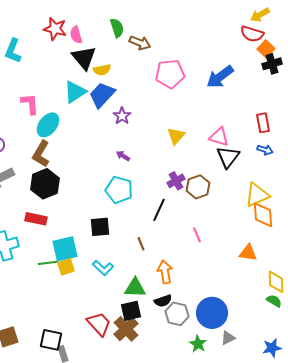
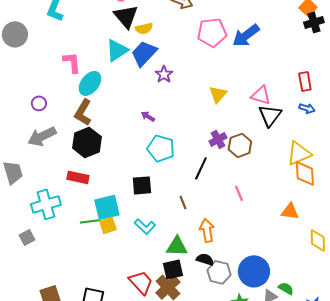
blue arrow: (220, 77) -> (246, 35), moved
purple arrow: (123, 156) -> (148, 116), moved
black semicircle: (163, 301) -> (205, 259), turned -144
green semicircle: (274, 301) -> (286, 288), moved

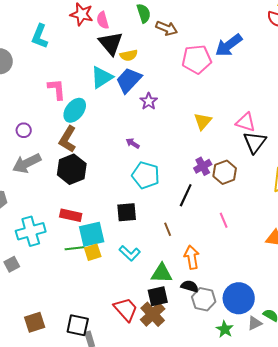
blue arrow: (246, 35) -> (229, 45), moved
red rectangle: (78, 177) -> (71, 215), moved

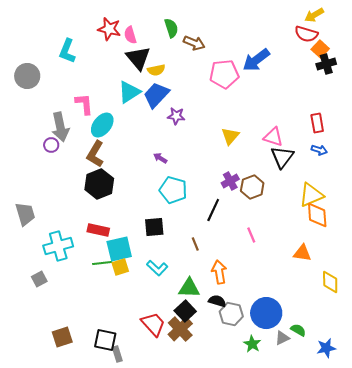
purple star: (149, 101) -> (176, 116), turned -30
gray arrow: (27, 163) -> (60, 127), moved, turned -76
black square: (158, 296) -> (185, 311), turned -30

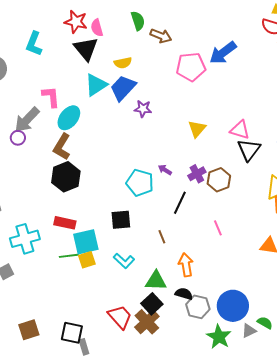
black triangle: (138, 58) -> (86, 49), moved
gray arrow: (60, 127) -> (27, 120), turned 56
purple arrow: (160, 158) -> (165, 170), moved
green star: (252, 344) -> (219, 337), size x1.4

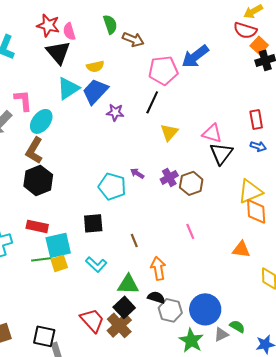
black line: (180, 203) -> (152, 102), moved

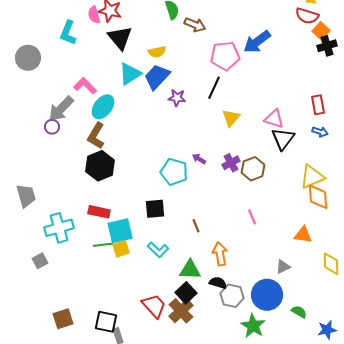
pink semicircle: (69, 31) -> (94, 15), moved
pink L-shape: (23, 100) -> (85, 86), turned -40
gray triangle: (221, 334) -> (283, 267), moved

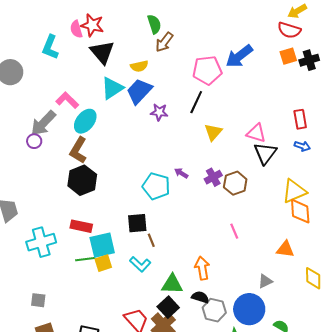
brown arrow: (195, 25) -> (164, 42), moved, turned 105
orange square: (321, 31) -> (288, 56), moved, turned 30
brown line: (196, 226) -> (151, 240), moved
gray square: (40, 261) -> (38, 300), moved, turned 35

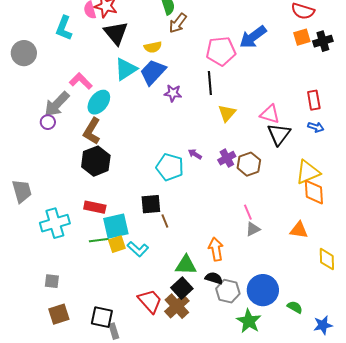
black line: (196, 102) -> (210, 83), turned -30
cyan L-shape: (140, 264) -> (138, 249), moved
gray triangle: (265, 281) -> (253, 229), moved

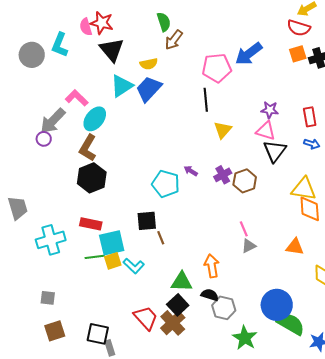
gray circle: (24, 53) -> (32, 55), moved
purple star: (173, 93) -> (270, 110), moved
yellow triangle: (308, 172) -> (304, 189), turned 32
blue circle: (263, 290) -> (277, 305), moved
green semicircle: (295, 307) -> (291, 324), size x1.8

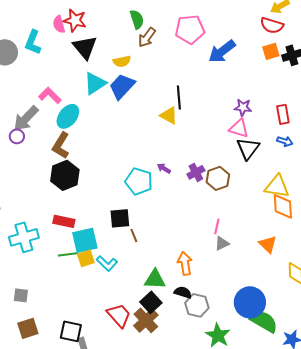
pink pentagon: (217, 68) -> (190, 29), moved
yellow triangle: (223, 130) -> (169, 115), moved, turned -42
pink line: (244, 229) -> (217, 226), turned 35
orange triangle: (295, 247) -> (268, 244), turned 36

